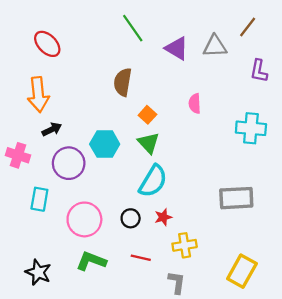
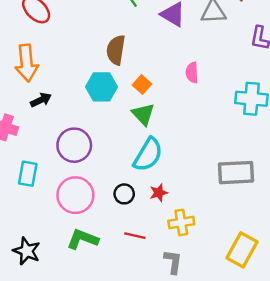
cyan hexagon: (105, 144) -> (102, 87), moved
purple circle: (69, 163) -> (74, 145), moved

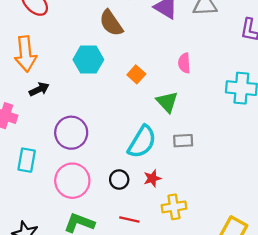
brown semicircle: (116, 50) -> (111, 23), moved, turned -44
cyan hexagon: (102, 87) -> (88, 60), moved
green triangle: (143, 114) -> (167, 102), moved
gray rectangle: (236, 173) -> (183, 141), moved, size x0.6

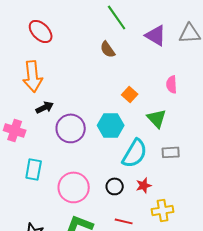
brown semicircle: (111, 23) -> (108, 49), size x0.7
cyan hexagon: (88, 60) -> (111, 125), moved
purple circle: (71, 133) -> (71, 128), moved

